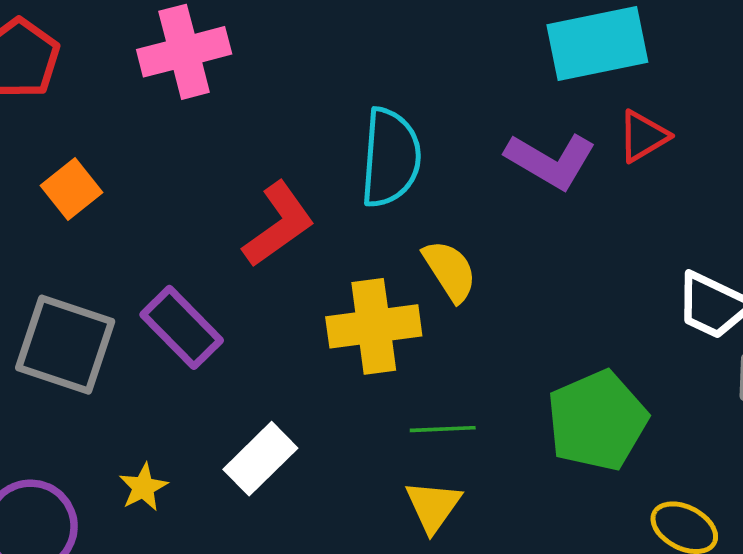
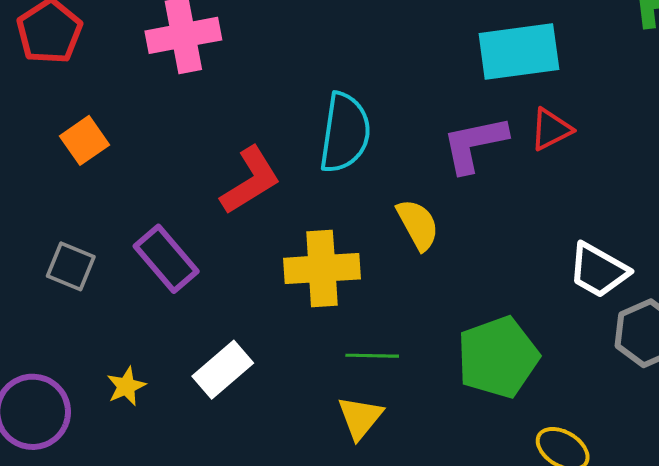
purple L-shape: (551, 161) -> (475, 144), turned 134
yellow semicircle: (450, 271) -> (418, 225), moved
gray square: (65, 345) -> (71, 266), size x0.6

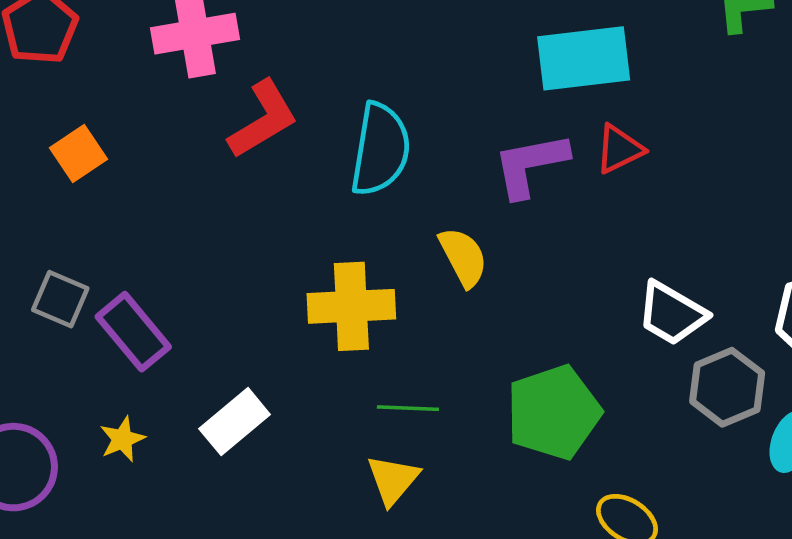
red L-shape: (250, 181) -> (263, 119), moved
purple rectangle: (166, 259) -> (133, 332), moved

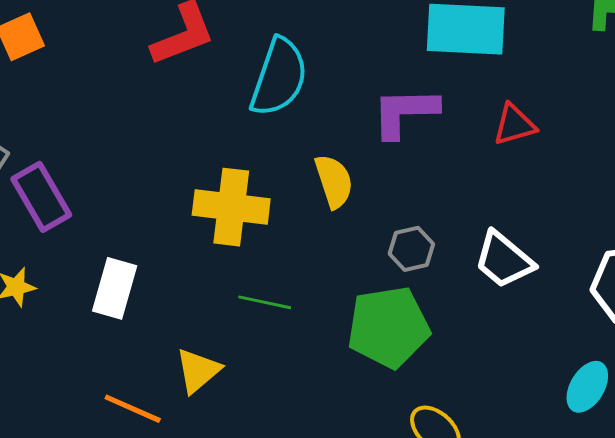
red triangle: (619, 149) -> (514, 125), moved
gray hexagon: (727, 387) -> (411, 249), moved, size x0.7
white rectangle: (235, 422) -> (115, 288), turned -44
yellow triangle: (393, 480) -> (198, 371), moved

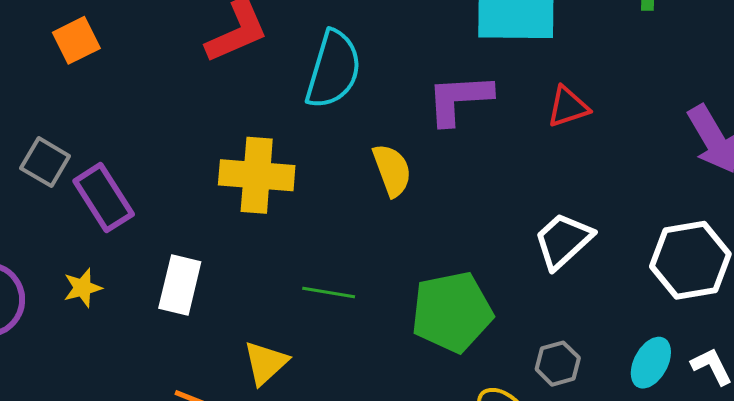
yellow cross: (231, 207) -> (257, 175), moved
gray hexagon: (411, 249) -> (558, 364), moved
white trapezoid: (504, 260) -> (563, 241), turned 100

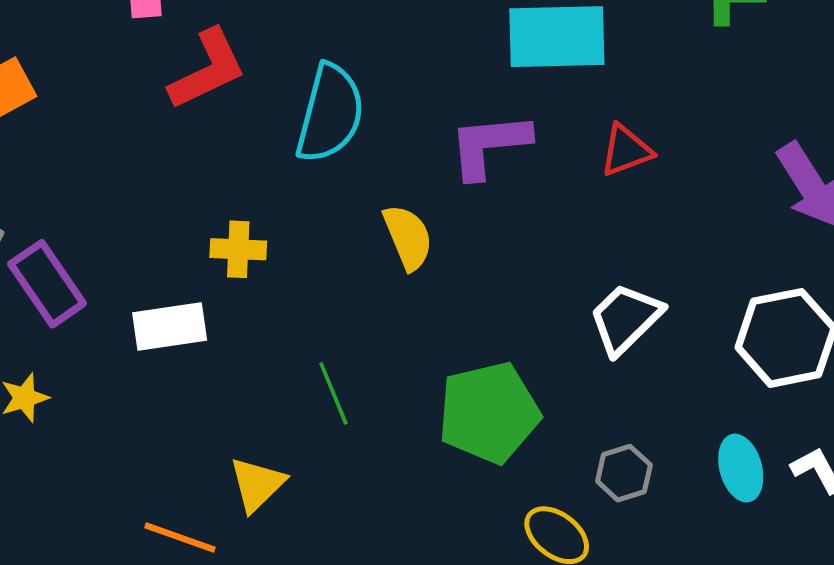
yellow cross: (257, 175) -> (238, 249), size x0.6
white rectangle: (180, 285) -> (170, 326), moved, turned 70
green line: (329, 293) -> (333, 393), turned 60
cyan ellipse: (651, 363) -> (741, 468), turned -42

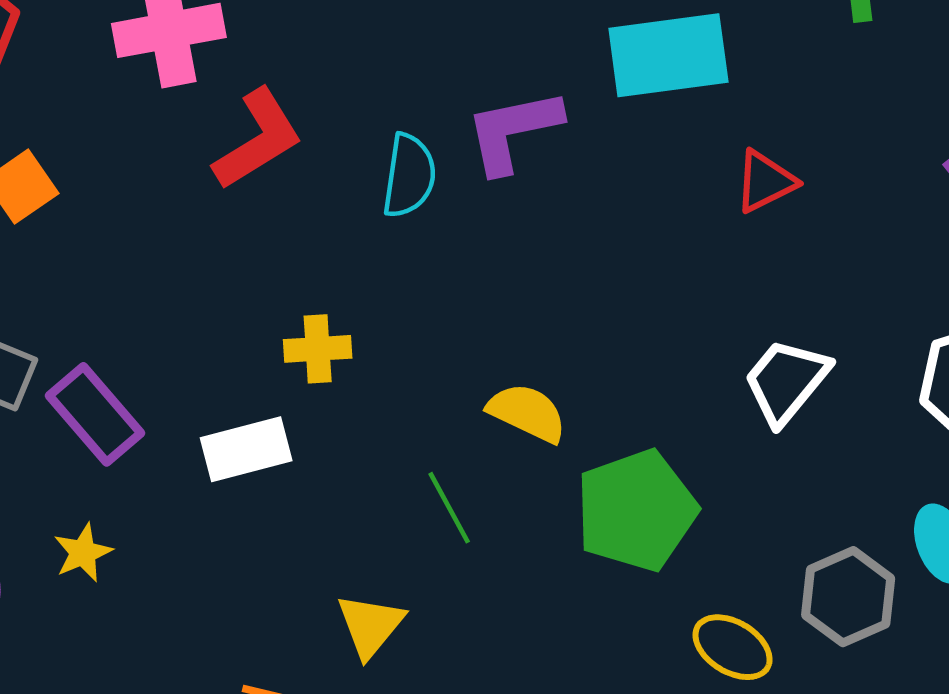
cyan semicircle: (330, 113) -> (409, 176), size x0.7
purple L-shape: (489, 145) -> (513, 131), moved
yellow semicircle: (408, 237) -> (527, 413), moved, turned -36
gray hexagon: (624, 473) -> (848, 597), moved, size x1.4

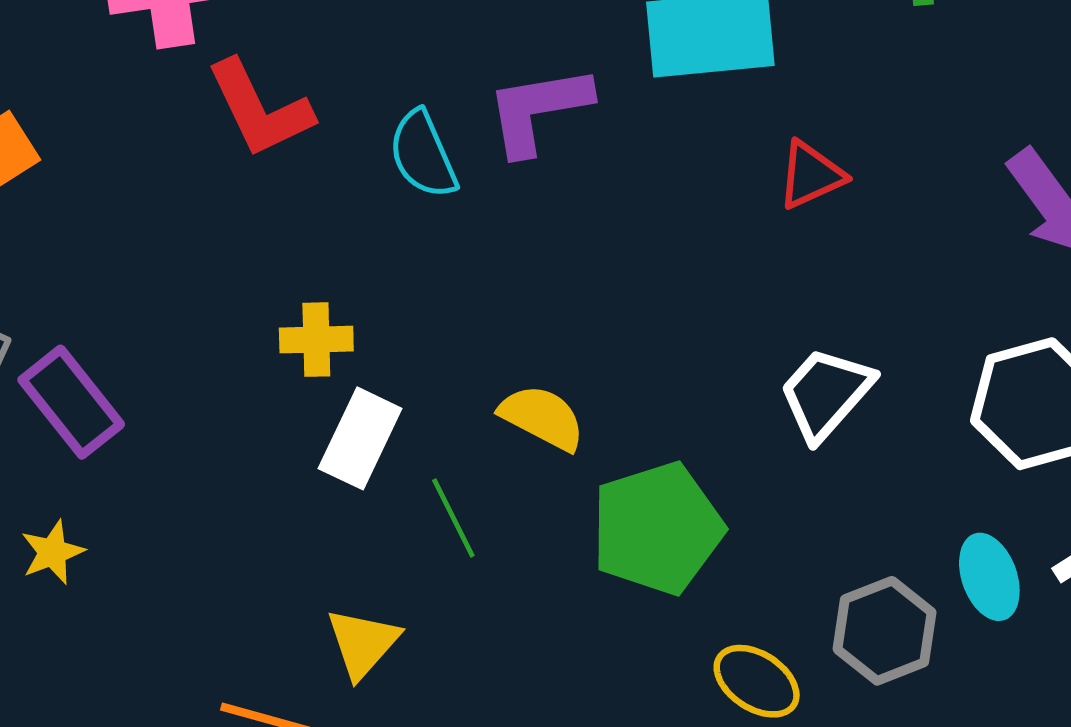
red L-shape: (258, 139) -> (260, 109), turned 94
cyan semicircle: (409, 176) -> (423, 154), turned 146
white rectangle: (246, 449) -> (360, 438), moved, turned -52

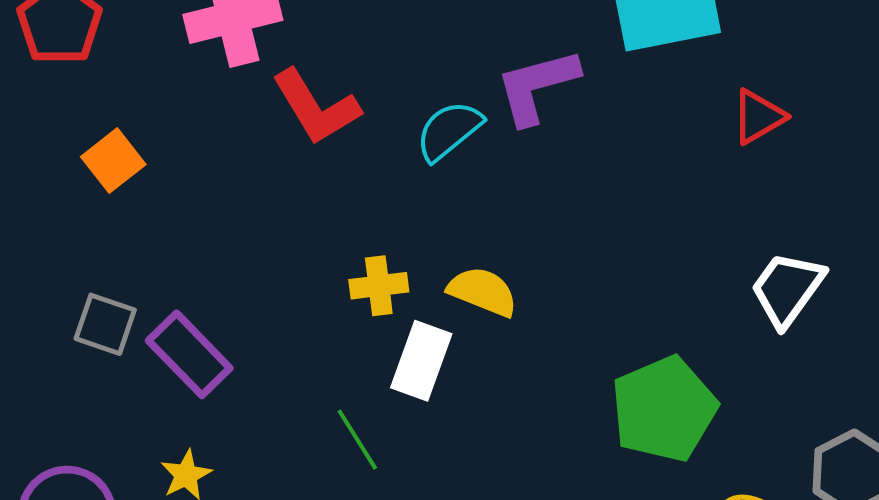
cyan semicircle: (423, 154) -> (449, 131), turned 80
yellow semicircle: (542, 417) -> (483, 292), moved
green line: (453, 518) -> (357, 440), moved

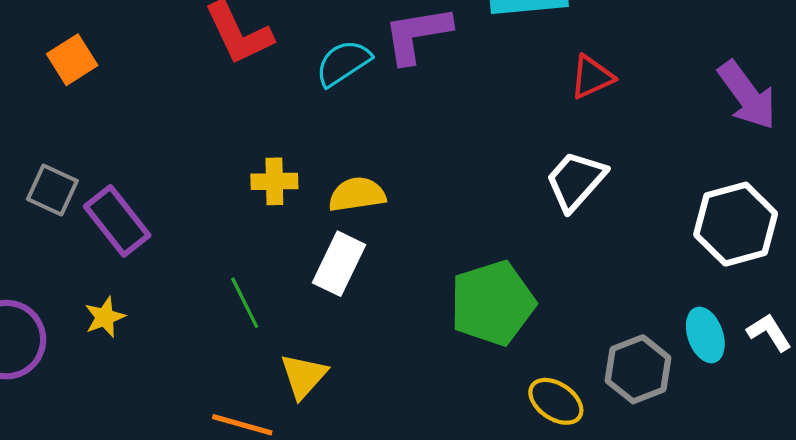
white trapezoid: (787, 289) -> (576, 181), moved
yellow semicircle: (483, 292) -> (357, 194), turned -36
white rectangle: (421, 361) -> (339, 264), moved

